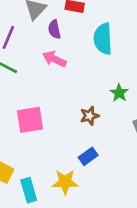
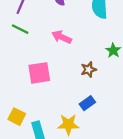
pink arrow: (54, 59) -> (62, 37), moved

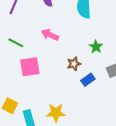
green line: (20, 29) -> (16, 43), moved
blue rectangle: (87, 103) -> (88, 80), moved

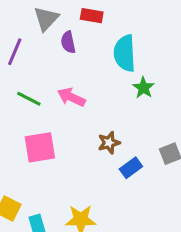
green line: (16, 43) -> (29, 99), moved
green star: (96, 47) -> (143, 88), moved

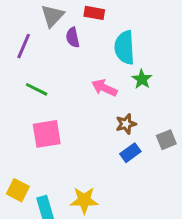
pink arrow: (71, 97) -> (104, 88), moved
brown star: (109, 143) -> (126, 124), moved

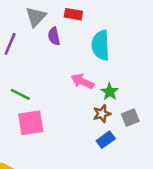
green star: (142, 79) -> (110, 92), moved
green line: (37, 89) -> (20, 94), moved
gray square: (166, 140) -> (130, 118), moved

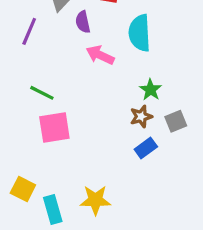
pink arrow: (82, 81) -> (100, 55), moved

